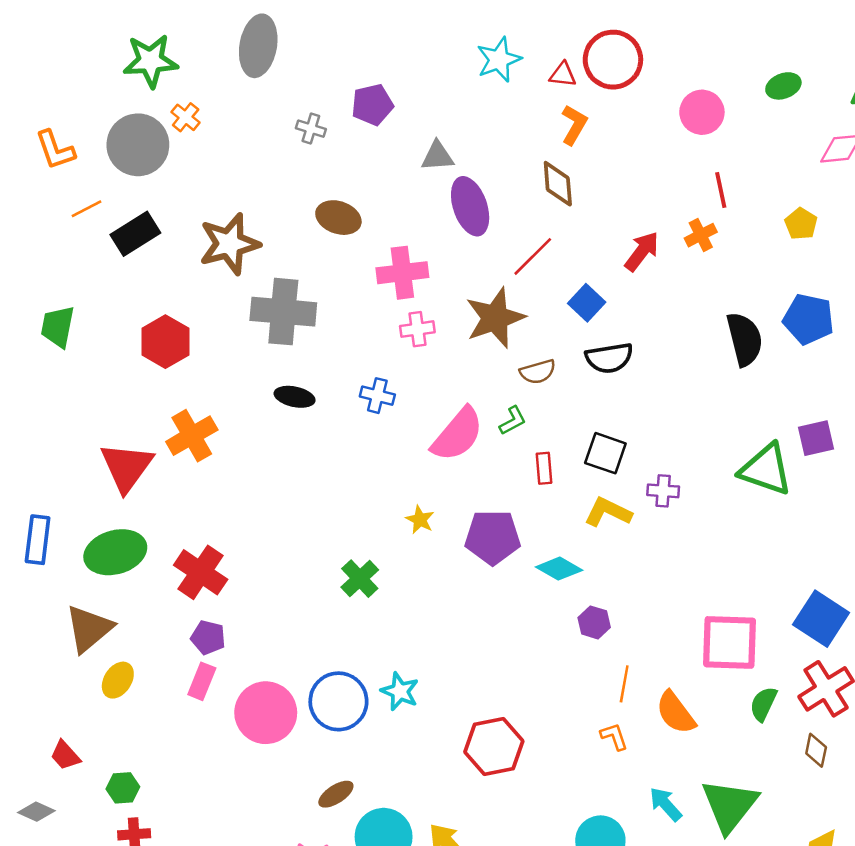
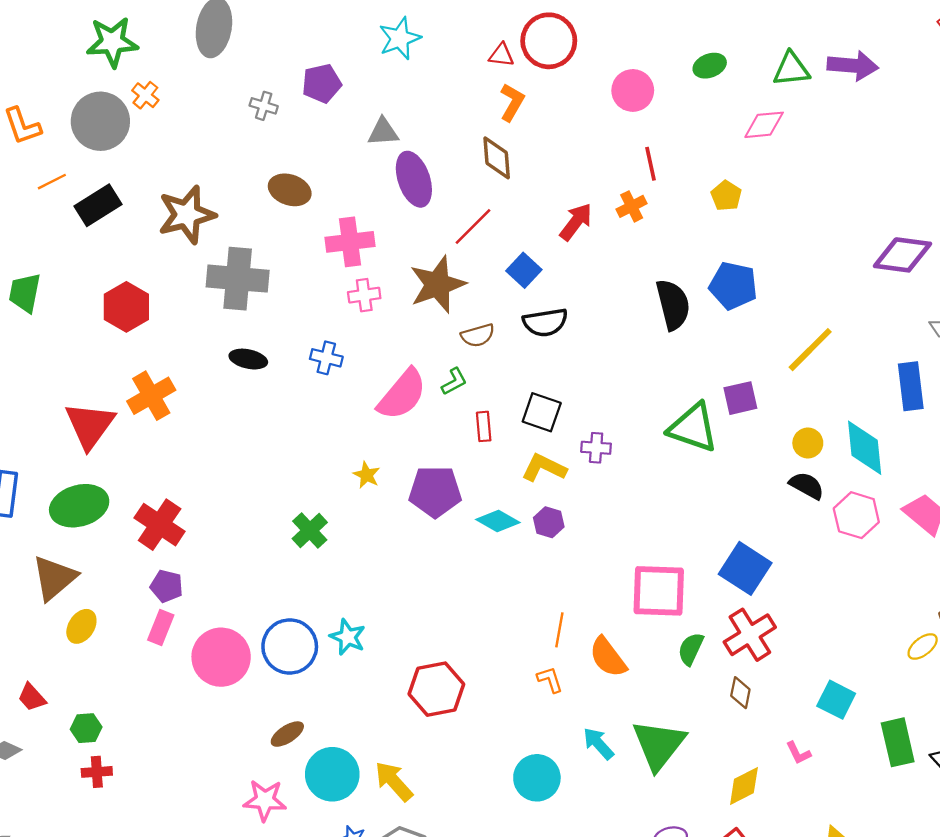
cyan star: (499, 60) -> (400, 38), moved
purple hexagon: (594, 622) -> (549, 522), moved

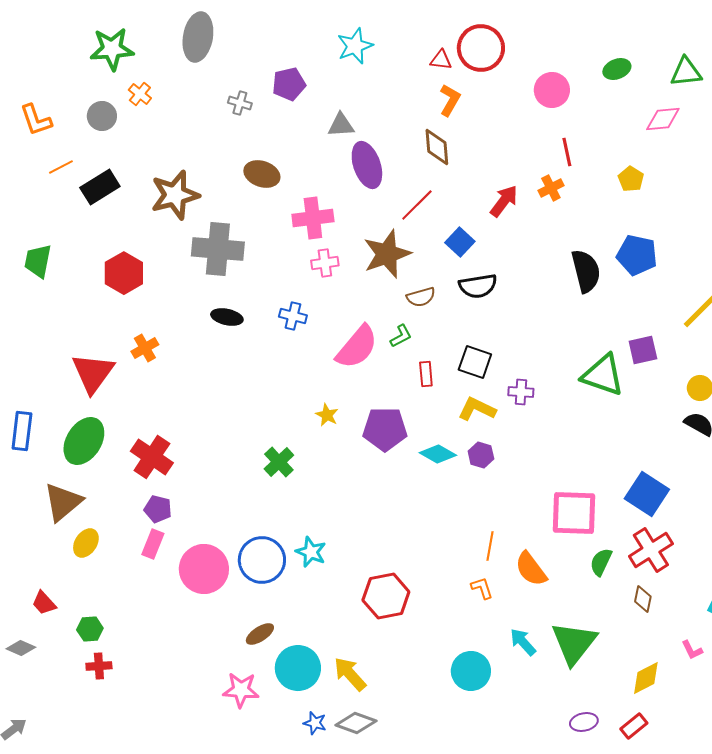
gray circle: (100, 121) -> (102, 116), size x0.6
orange cross: (151, 396) -> (145, 348), size x0.7
green ellipse: (79, 506) -> (84, 441), turned -42

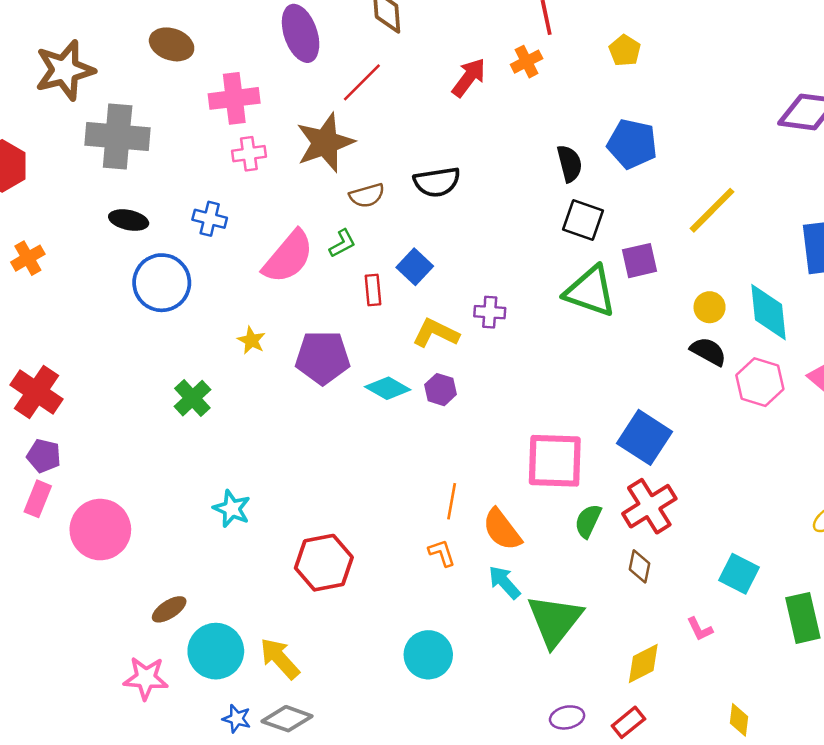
blue square: (460, 242) -> (415, 267), moved
black semicircle: (586, 271) -> (570, 164), size x0.7
black square: (475, 362) -> (583, 220), moved
blue circle: (262, 560) -> (162, 283), moved
cyan arrow: (523, 642) -> (504, 582), moved

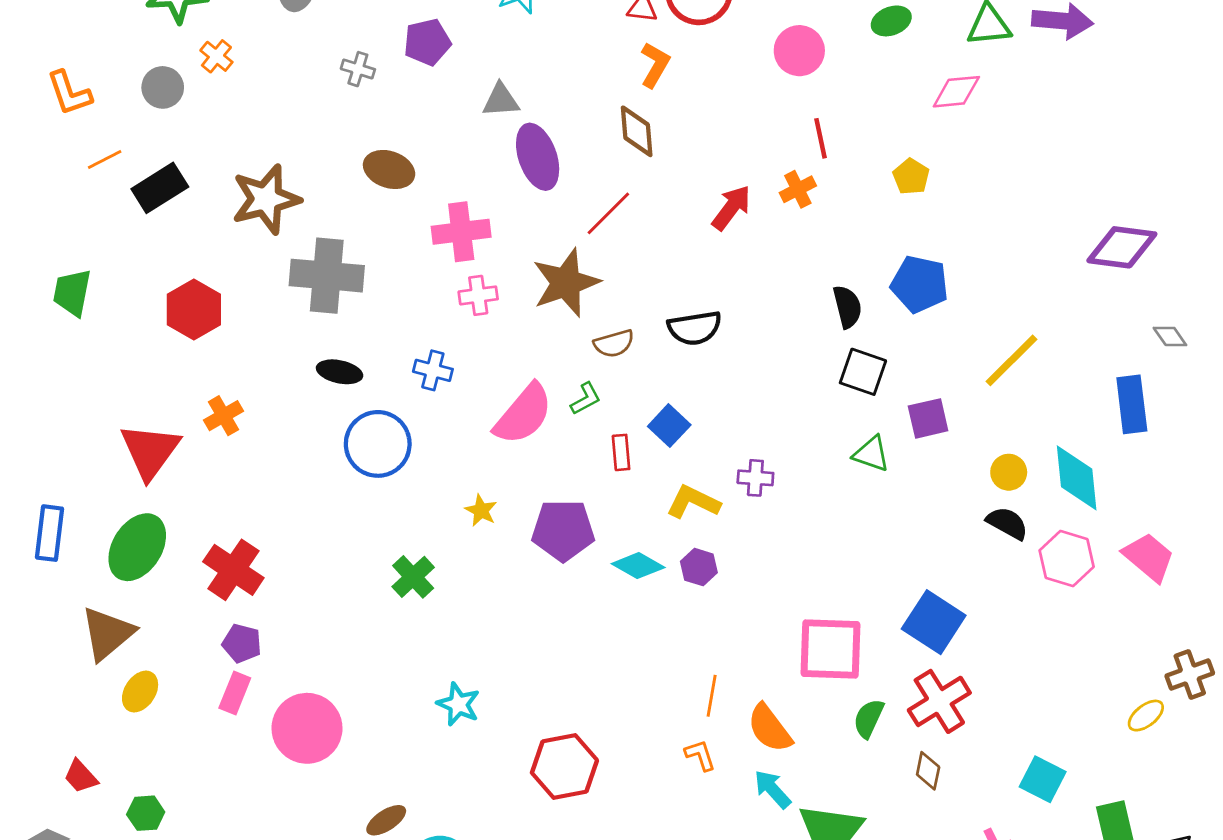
green triangle: (590, 291) -> (871, 454), size x0.6

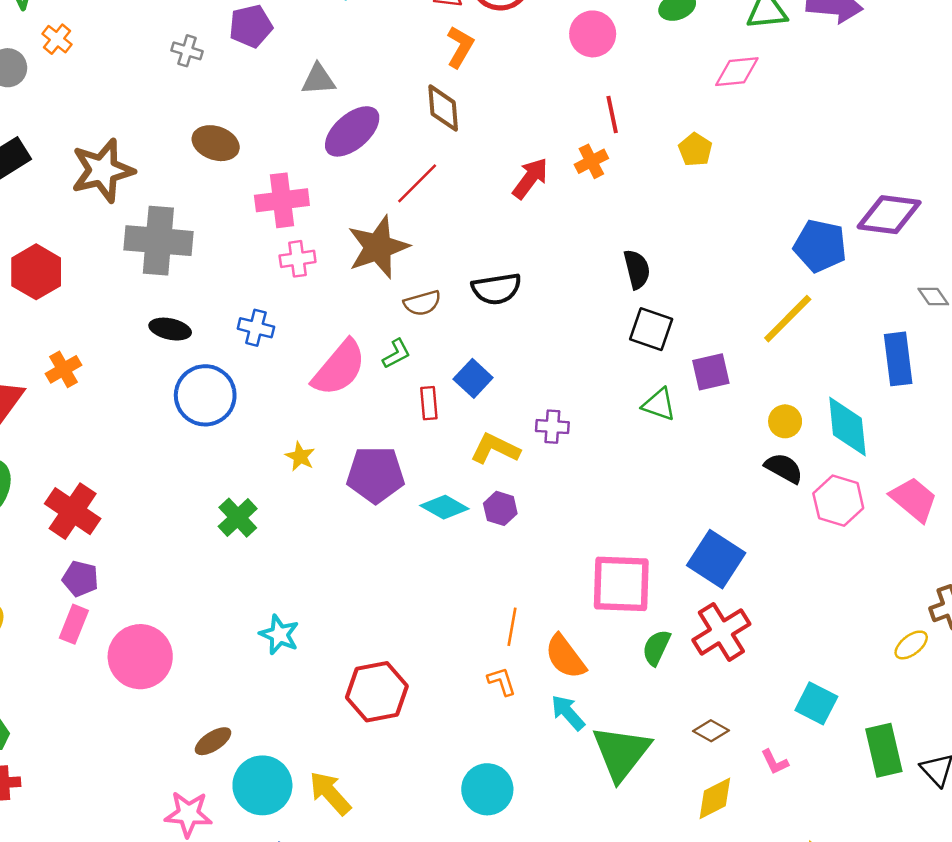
purple ellipse: (538, 157) -> (352, 131), turned 68
blue pentagon: (920, 284) -> (820, 246), moved
brown diamond: (928, 771) -> (711, 731), moved, turned -72

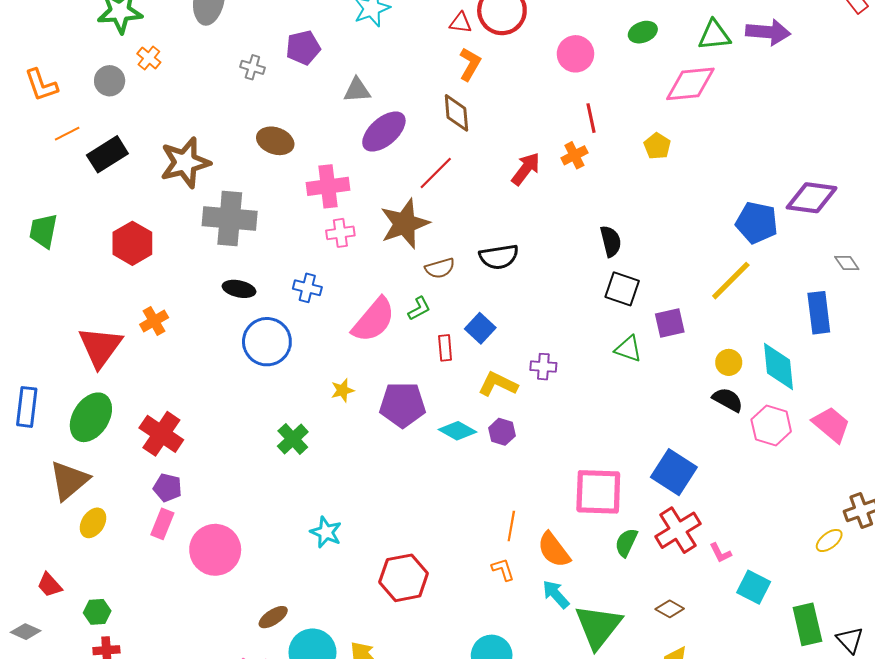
pink diamond: (737, 72) -> (690, 84), size x1.4
yellow star: (300, 456) -> (343, 390), turned 30
pink L-shape: (775, 762) -> (720, 553), moved

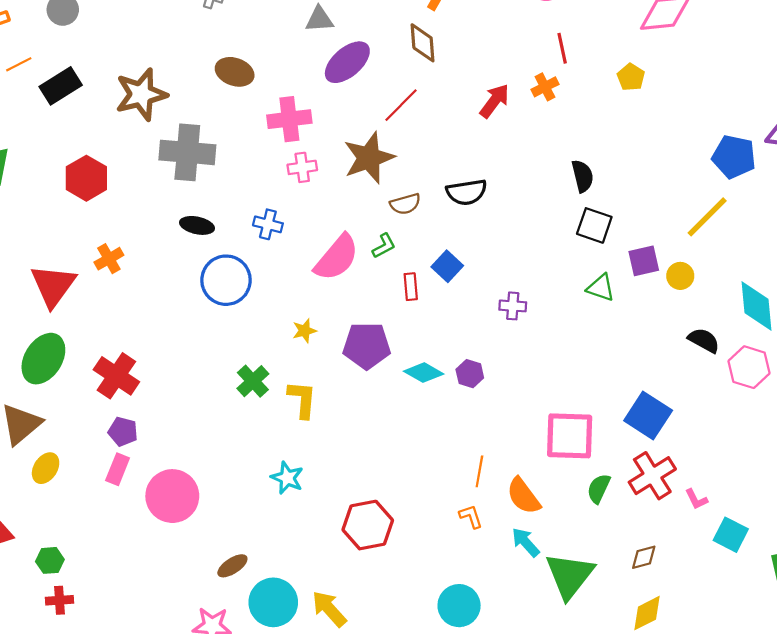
yellow circle: (729, 362) -> (680, 276), moved
yellow L-shape: (498, 384) -> (302, 399), moved, turned 69
brown diamond: (670, 609) -> (644, 557), turned -44

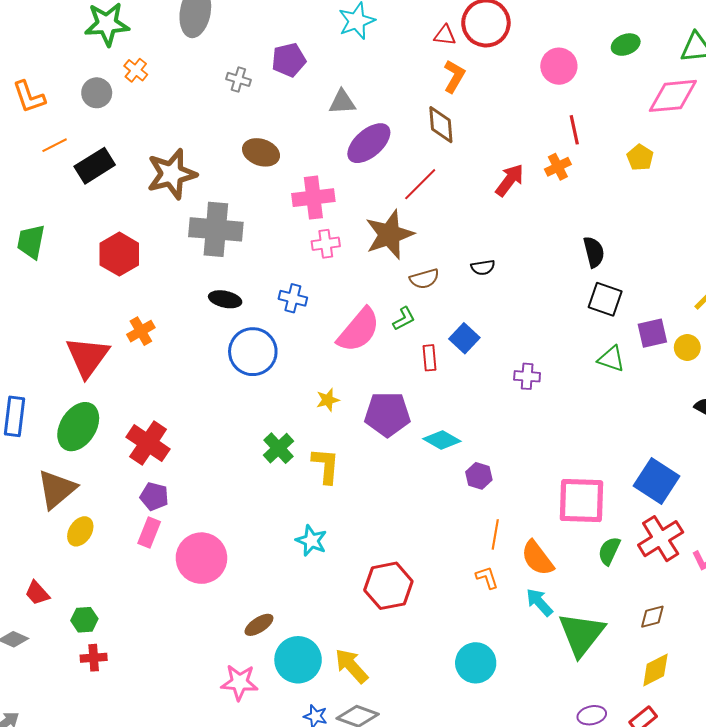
black semicircle: (467, 192) -> (483, 267), size x0.6
purple hexagon: (470, 374) -> (479, 476), moved

